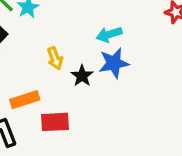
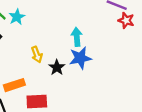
cyan arrow: (109, 34) -> (77, 37), turned 102

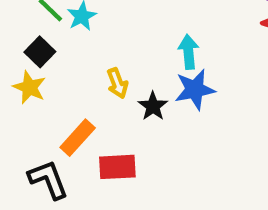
orange rectangle: (14, 85) -> (78, 138), turned -30

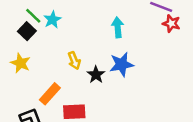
black square: (40, 52) -> (27, 31), moved
cyan arrow: (188, 52) -> (118, 27), moved

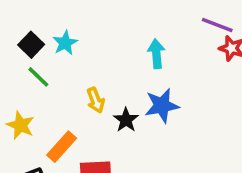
green line: (33, 16) -> (38, 77), moved
black square: (27, 31) -> (31, 45), moved
yellow star: (20, 63) -> (20, 125), moved

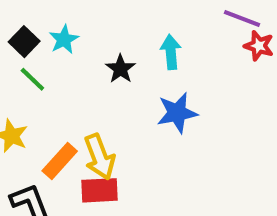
yellow arrow: (96, 100) -> (100, 157), moved, size x1.5
black star: (126, 120) -> (120, 69), moved

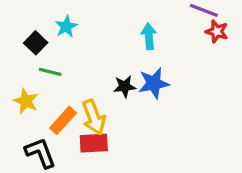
black square: (24, 42) -> (36, 43), moved
black star: (120, 69) -> (125, 86), moved, turned 30
green line: (32, 79) -> (50, 72), moved, turned -30

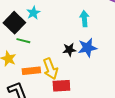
black square: (36, 43) -> (14, 23), size x1.5
orange rectangle: (63, 120) -> (31, 71), turned 42
red rectangle: (94, 143) -> (61, 86), moved

